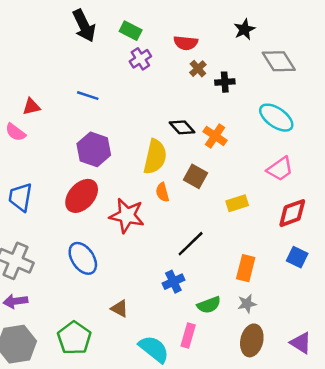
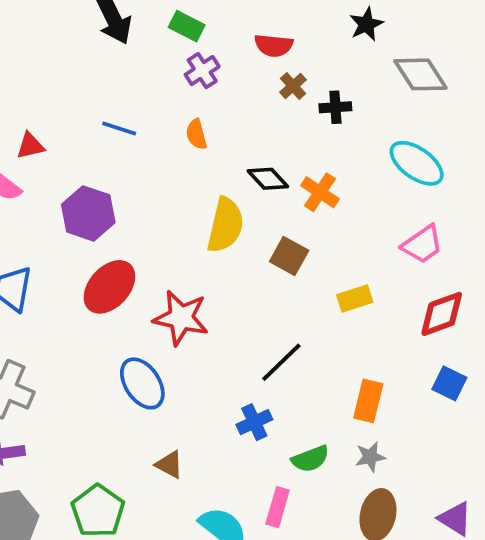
purple hexagon: (94, 149) -> (88, 213), moved
orange semicircle: (162, 192) -> (196, 134), moved
blue ellipse: (83, 258) -> (142, 383), moved

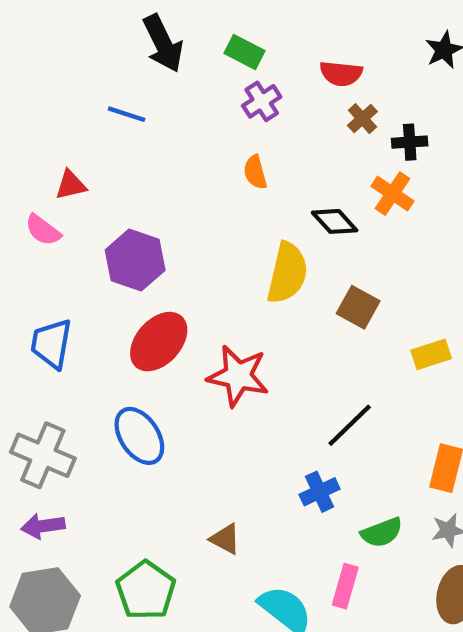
blue line: (119, 129) -> (127, 114), moved
orange cross: (320, 192) -> (392, 194), moved
blue ellipse: (142, 383) -> (139, 436), moved

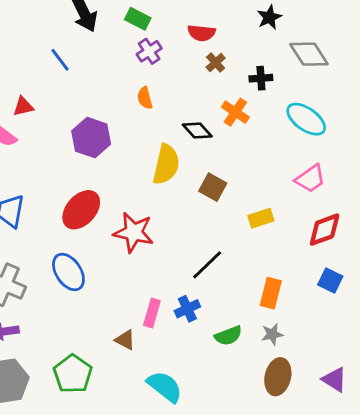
blue line: (127, 114) -> (60, 60), turned 35
black cross: (410, 142) -> (261, 78), moved
purple hexagon: (135, 260) -> (91, 138), moved
pink rectangle: (345, 586) -> (152, 313), moved

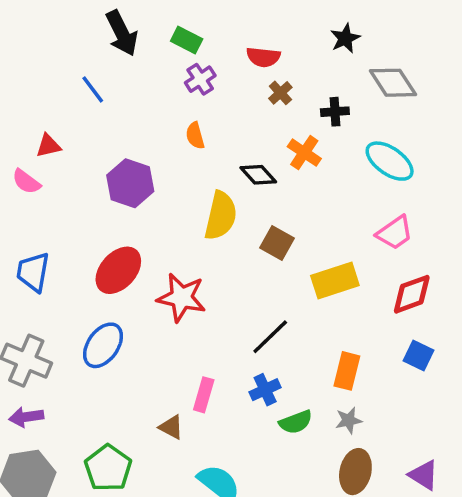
yellow rectangle: (261, 218) -> (335, 280), size x1.5
blue ellipse: (68, 272) -> (103, 345), turned 69
blue cross: (187, 309) -> (265, 390), moved

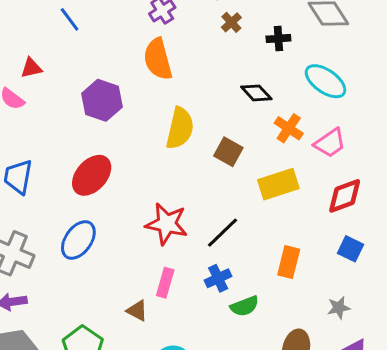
orange semicircle: (195, 136) -> (158, 59), size x1.8
orange cross: (304, 153) -> (289, 128), moved
black diamond: (258, 175) -> (256, 93), moved
red star: (181, 298) -> (167, 224), moved
gray star: (349, 420) -> (339, 308), moved

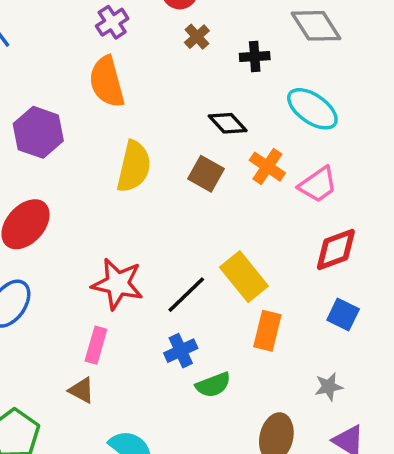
brown square: (228, 152) -> (206, 174), moved
yellow rectangle: (278, 184) -> (244, 277), moved, turned 69
pink rectangle: (165, 283) -> (96, 345), moved

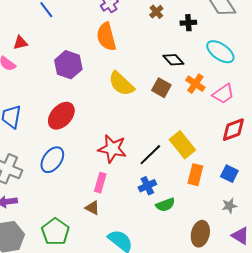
yellow semicircle: (134, 167) -> (121, 84), turned 120
blue square: (343, 314) -> (229, 174), moved

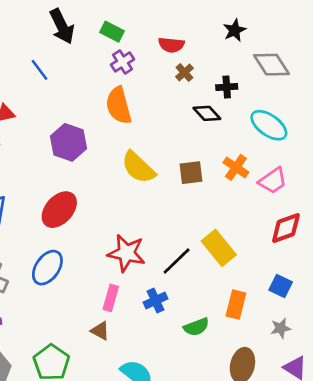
black diamond: (173, 60) -> (207, 113), moved
brown square: (161, 88) -> (191, 173), turned -36
orange rectangle: (195, 175) -> (236, 304), moved
blue cross: (147, 186) -> (155, 301), moved

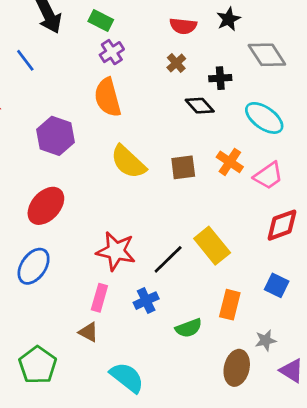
red semicircle: (171, 45) -> (183, 26), moved
gray star: (281, 328) -> (266, 340), moved

